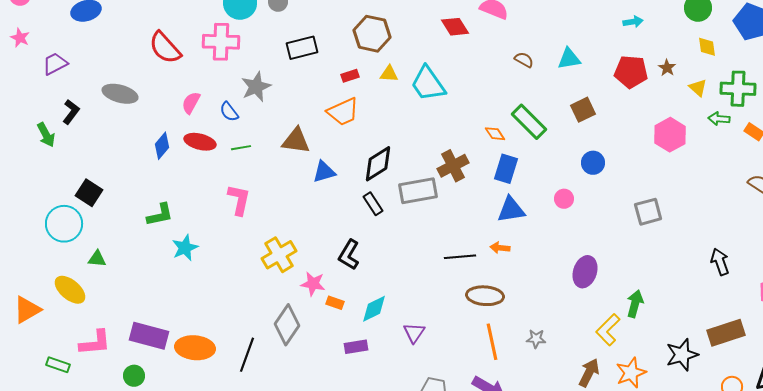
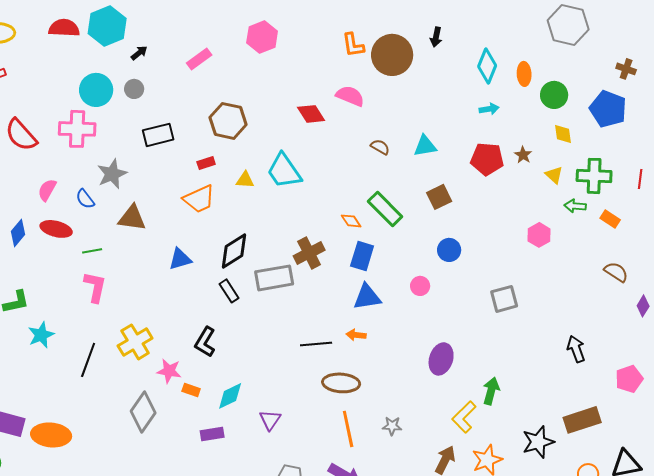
yellow triangle: (389, 74) -> (245, 180), moved
pink hexagon: (670, 135) -> (539, 235), moved, size x0.7
brown triangle: (296, 141) -> (132, 218), moved
green line: (241, 148) -> (92, 251), moved
black line: (247, 355) -> (88, 360), moved

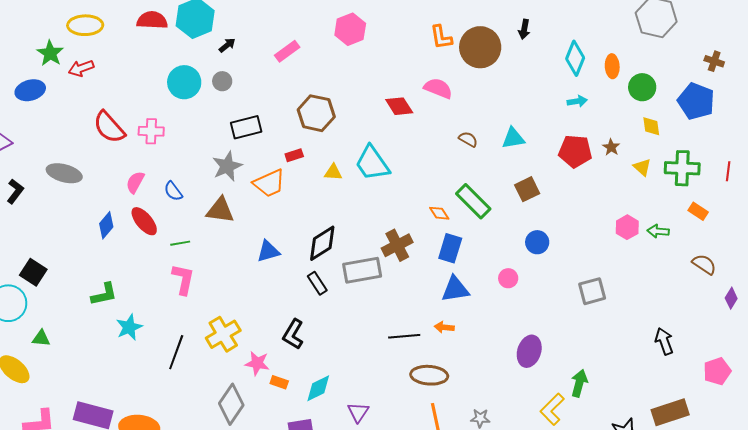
pink cross: (77, 129) -> (151, 131), moved, size x0.7
gray star: (112, 174) -> (227, 166), moved
orange trapezoid: (199, 199) -> (269, 183), moved
green arrow: (575, 206) -> (658, 231), moved
red ellipse: (56, 229) -> (144, 221), turned 36

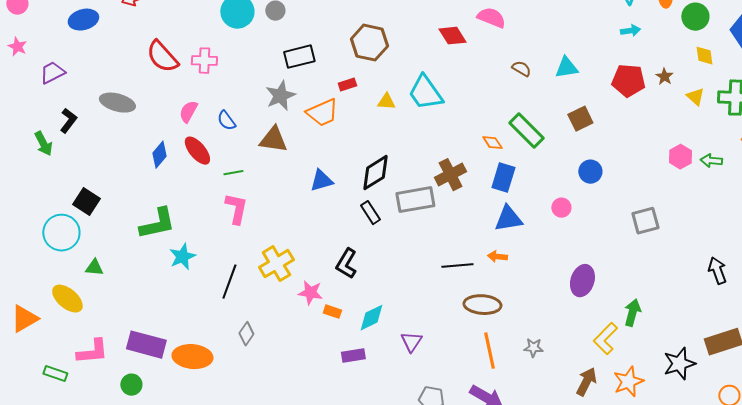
green L-shape: (104, 294) -> (157, 224), size x1.4
gray diamond: (231, 404) -> (246, 334), moved, size x0.6

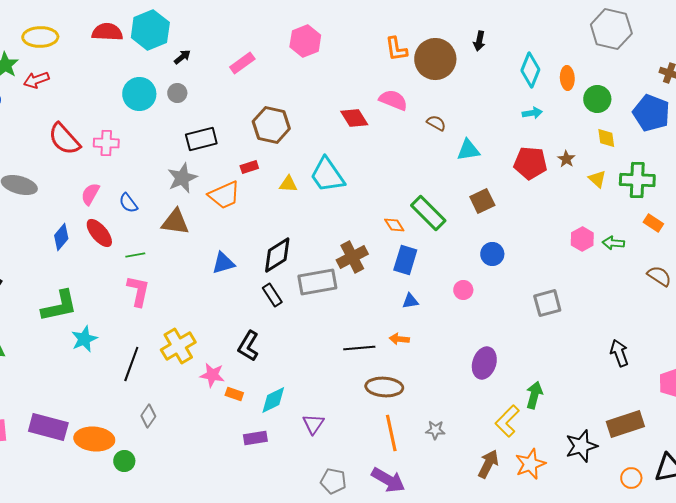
brown semicircle: (521, 69) -> (436, 123), moved
blue triangle: (508, 219) -> (410, 301), size x0.6
green circle: (131, 385) -> (124, 461), moved

